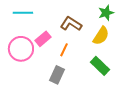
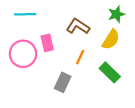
pink rectangle: (43, 39) -> (47, 43), turned -63
orange line: (64, 50) -> (80, 57), moved

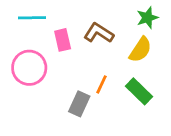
pink rectangle: (47, 43) -> (63, 40), moved
orange line: (80, 57) -> (101, 84), moved

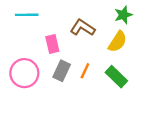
pink rectangle: (63, 40) -> (52, 44), moved
pink circle: (29, 68) -> (24, 73), moved
gray rectangle: (79, 104) -> (62, 71), moved

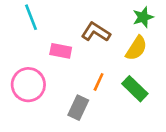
cyan line: (27, 15) -> (31, 17), turned 70
pink rectangle: (52, 44) -> (61, 51), turned -66
gray rectangle: (62, 71) -> (78, 108), moved

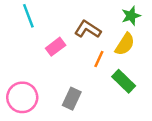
pink rectangle: (61, 51) -> (56, 47), turned -48
orange line: (99, 82) -> (99, 59), moved
pink circle: (28, 85) -> (22, 97), moved

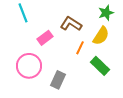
pink circle: (22, 97) -> (29, 66), moved

